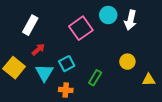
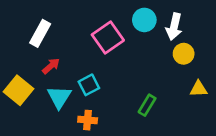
yellow circle: (127, 62) -> (184, 54), moved
green rectangle: (95, 78) -> (147, 105), moved
yellow triangle: (149, 80) -> (198, 89), moved

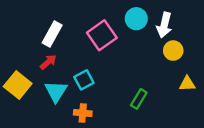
white rectangle: (40, 33) -> (52, 34), moved

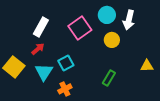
yellow circle: (173, 51) -> (112, 40), moved
orange cross: (83, 113) -> (65, 89), turned -32

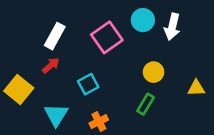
yellow circle: (112, 40) -> (154, 72), moved
cyan triangle: (44, 72) -> (56, 115), moved
orange cross: (65, 89) -> (99, 122), moved

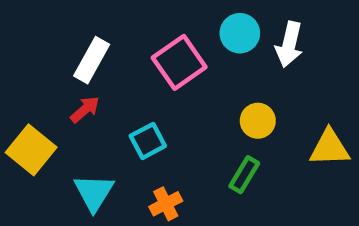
yellow triangle: (196, 88) -> (330, 148), size x1.4

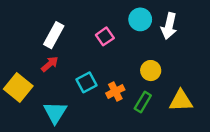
pink square: (179, 62) -> (105, 36), size x0.6
yellow triangle: (330, 148) -> (181, 101), moved
orange cross: (166, 204) -> (115, 91), moved

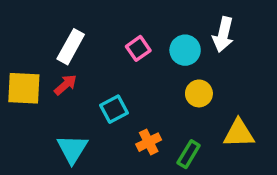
cyan circle: (140, 19) -> (185, 50), moved
yellow square: (18, 88) -> (24, 88), moved, turned -36
orange cross: (115, 91) -> (149, 142), moved
green rectangle: (143, 102) -> (189, 154), moved

